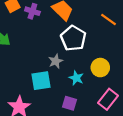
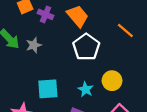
gray star: (56, 61) -> (34, 45), moved

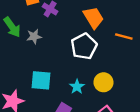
orange trapezoid: (78, 16) -> (93, 18), moved
orange line: (125, 31) -> (124, 36), turned -35

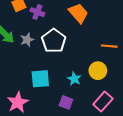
orange line: (124, 36) -> (109, 46), moved
white pentagon: (84, 46) -> (54, 41), moved

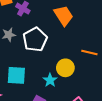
yellow circle: (98, 71) -> (65, 68), moved

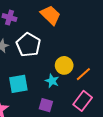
orange line: (89, 53) -> (83, 74), moved, turned -42

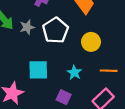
yellow circle: (64, 65) -> (91, 42), moved
orange line: (83, 74) -> (109, 71), turned 35

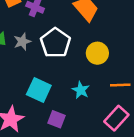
cyan square: (38, 70) -> (39, 90), turned 30
purple square: (64, 97) -> (57, 119), moved

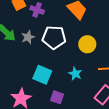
white pentagon: (55, 43) -> (54, 37), turned -30

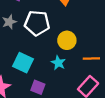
yellow circle: (87, 44) -> (67, 40), moved

